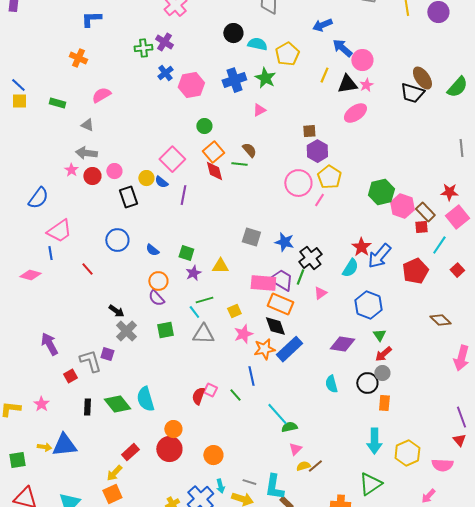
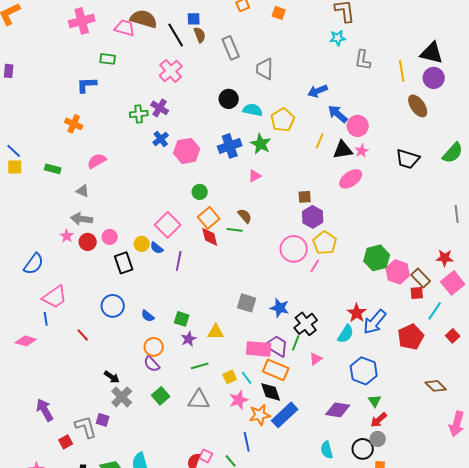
brown ellipse: (422, 78) -> (418, 106), moved
cyan line: (194, 312) -> (247, 378), moved
green square: (165, 330) -> (161, 396), turned -30

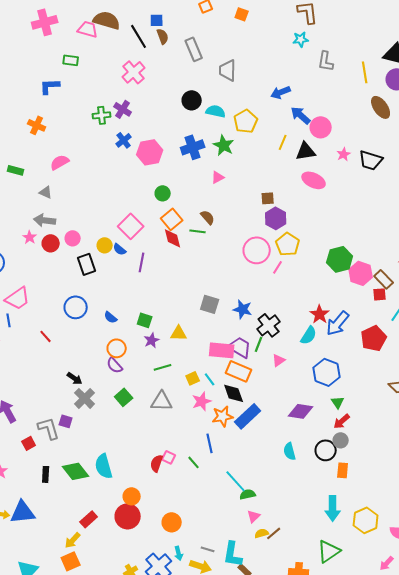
pink star: (362, 151) -> (344, 154), moved
pink ellipse: (351, 179) -> (314, 180), turned 60

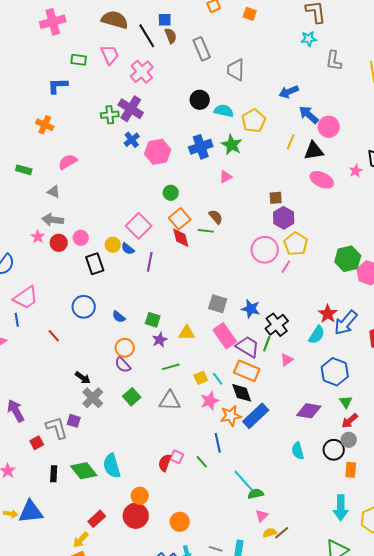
pink trapezoid: (88, 29) -> (110, 55), moved, turned 50
purple cross: (123, 109) -> (131, 109), size x1.4
pink star: (344, 154) -> (356, 171), moved
pink rectangle: (222, 350) -> (225, 336), moved, turned 50

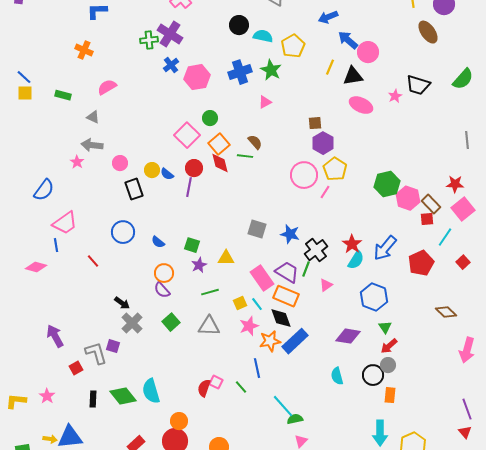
pink square: (139, 226) -> (187, 135), moved
red circle: (59, 243) -> (194, 168), moved
red star: (328, 314) -> (352, 244), moved
pink rectangle: (225, 336) -> (262, 278), moved

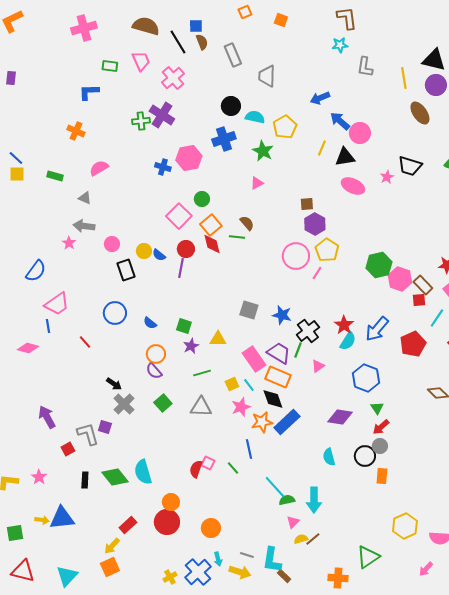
blue cross: (171, 65) -> (163, 167), moved, turned -35
blue cross: (240, 72) -> (224, 139), moved
cyan arrow: (380, 433) -> (314, 500), moved

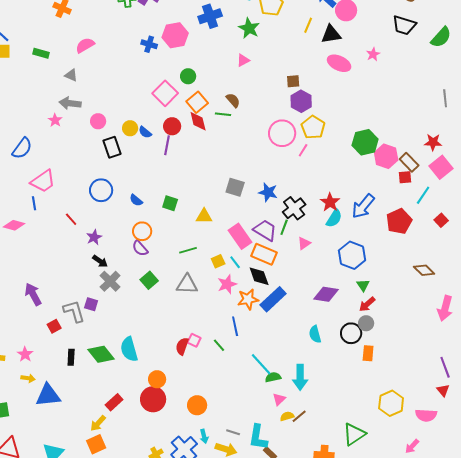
black trapezoid: (410, 166) -> (404, 25), moved
purple star: (191, 346) -> (94, 237), moved
yellow arrow: (42, 520) -> (28, 378), moved

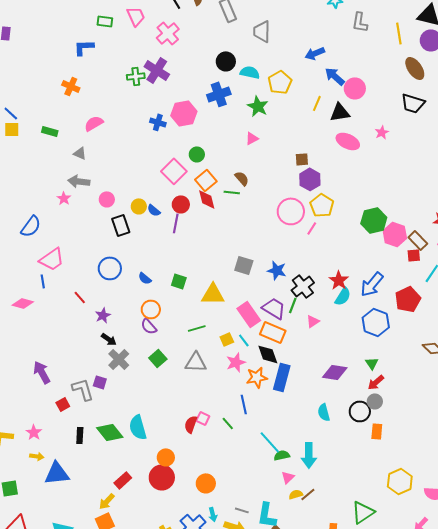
yellow triangle: (204, 216) -> (213, 294), size x1.4
blue hexagon: (352, 255) -> (376, 322), moved
blue rectangle: (273, 299) -> (282, 377), turned -32

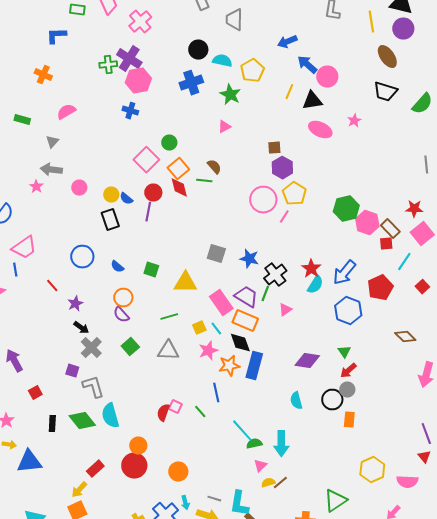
pink hexagon: (184, 113) -> (138, 81), moved
gray triangle: (80, 153) -> (52, 142), turned 48
black rectangle: (121, 225) -> (110, 220), moved
gray L-shape: (83, 389) -> (93, 387), moved

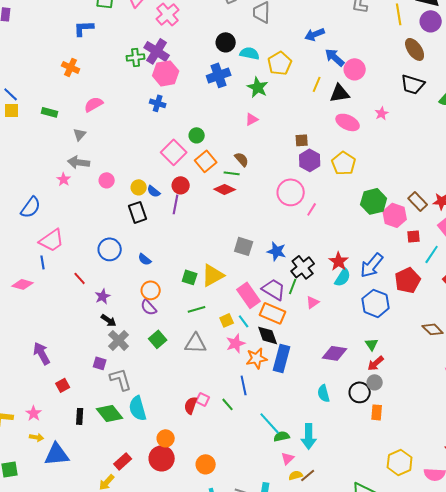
red diamond: (179, 188) -> (225, 189), moved, turned -50
yellow pentagon: (294, 194) -> (344, 163), moved
brown rectangle: (390, 229) -> (418, 201), moved
green square: (151, 270) -> (190, 277), moved
yellow triangle: (185, 283) -> (213, 275), turned -30

